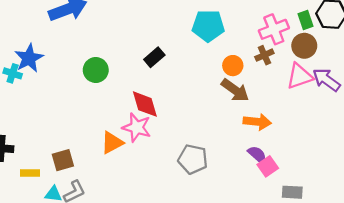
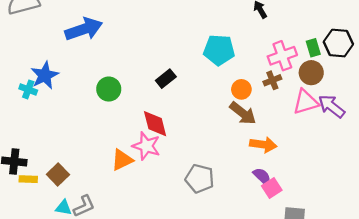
brown square: (63, 160) -> (58, 175), moved, turned -30
yellow rectangle: (30, 173) -> (28, 179), moved

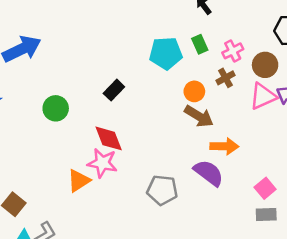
green rectangle: (313, 48) -> (200, 44), moved
pink cross: (282, 56) -> (233, 51), size x0.7
purple semicircle: (262, 176) -> (209, 173), moved, size x1.5
pink square: (272, 188) -> (265, 188), moved

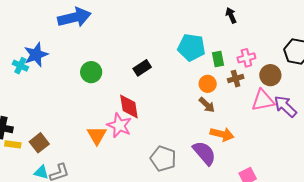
green rectangle: (200, 44) -> (218, 59), moved
brown arrow: (199, 116) -> (207, 105), size x0.7
orange triangle: (79, 181) -> (97, 135), turned -40

